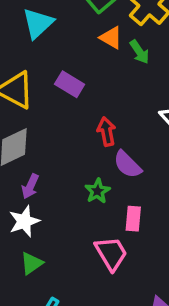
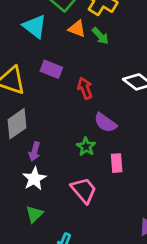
cyan triangle: (38, 23) -> (35, 26), moved, turned -30
red arrow: (107, 132) -> (85, 88), moved
pink trapezoid: (111, 253) -> (84, 190), moved
green triangle: (32, 263) -> (34, 214), moved

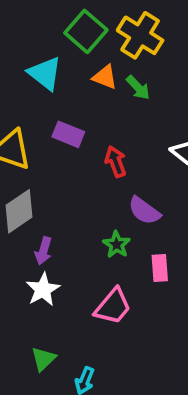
pink trapezoid: (84, 190) -> (113, 306), turned 80
green triangle: (34, 214) -> (43, 359), moved

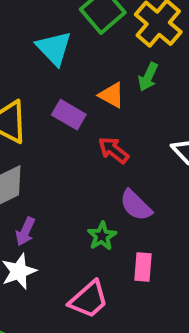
orange triangle: (105, 77) -> (112, 95), moved
green arrow: (138, 87) -> (148, 77), turned 60
red arrow: (116, 162) -> (114, 150), turned -40

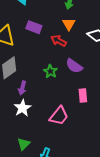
orange triangle: (112, 95) -> (69, 24), moved, turned 40
green star: (102, 236) -> (50, 71), moved

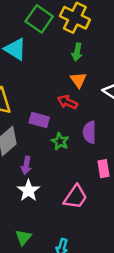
purple rectangle: (34, 27) -> (39, 120), moved
purple semicircle: (74, 66) -> (89, 132), turned 60
green triangle: (24, 144) -> (23, 237), moved

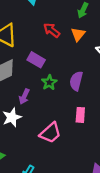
red arrow: (67, 102) -> (52, 30), moved
purple arrow: (26, 165) -> (24, 96), moved

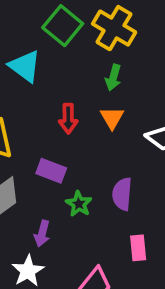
red arrow: (52, 30) -> (68, 119), turned -119

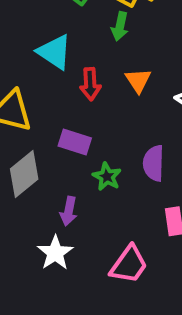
cyan triangle: (25, 66) -> (54, 52), moved
green arrow: (113, 77) -> (120, 26), moved

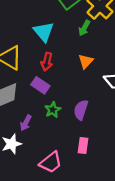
red arrow: (90, 84) -> (47, 62), moved

